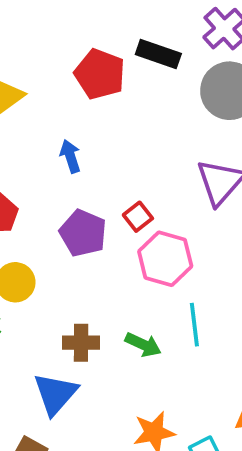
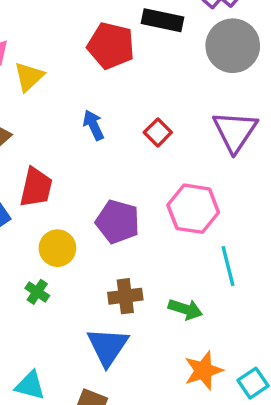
red square: (138, 217) -> (158, 132), moved
purple pentagon: (83, 233) -> (118, 222), moved
green arrow: (143, 345) -> (185, 309), moved

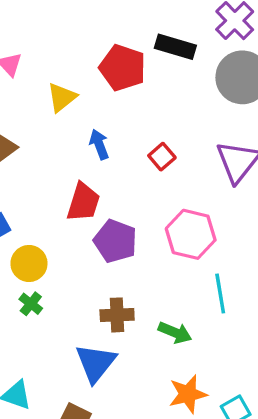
yellow triangle: (29, 77) -> (62, 97), moved
red trapezoid: (36, 187) -> (83, 202), moved
yellow circle: (57, 248) -> (29, 263), moved

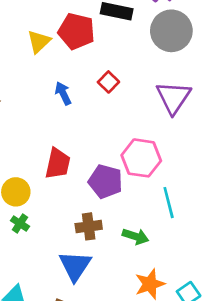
yellow triangle: (62, 97) -> (39, 42), moved
red square: (162, 157) -> (108, 82), moved
red trapezoid: (83, 202) -> (58, 164), moved
purple pentagon: (115, 241) -> (105, 181), moved

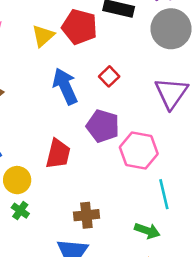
blue arrow: (63, 93) -> (65, 86), size x1.6
purple pentagon: (105, 181) -> (103, 126), moved
green arrow: (135, 236) -> (147, 231), moved

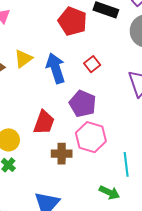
yellow triangle: (43, 36) -> (23, 59), moved
pink hexagon: (139, 151) -> (91, 137), moved
brown cross: (86, 215) -> (62, 154), moved

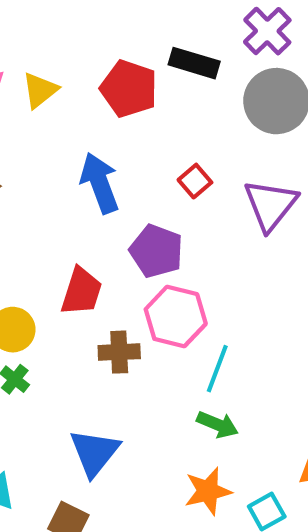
yellow triangle: (23, 59) -> (40, 90), moved
red square: (92, 64) -> (195, 181), moved
cyan line: (126, 164) -> (217, 369), moved, turned 30

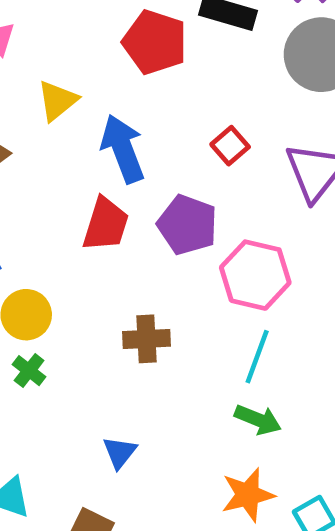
yellow triangle: (40, 90) -> (57, 101), moved
red trapezoid: (81, 291) -> (106, 224), moved
pink hexagon: (176, 317) -> (255, 275), moved
blue triangle: (94, 452) -> (120, 452), size x0.6

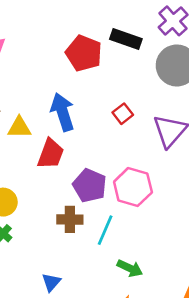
yellow triangle: (57, 101) -> (19, 128), moved, turned 35
purple pentagon: (187, 225) -> (90, 186), moved
cyan line: (257, 357) -> (105, 230), moved

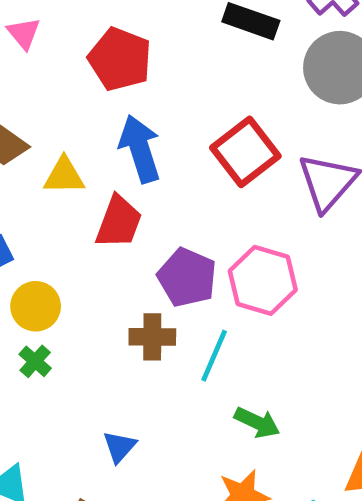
red pentagon: (84, 53) -> (120, 59), moved
red square: (123, 114) -> (245, 152), size x1.8

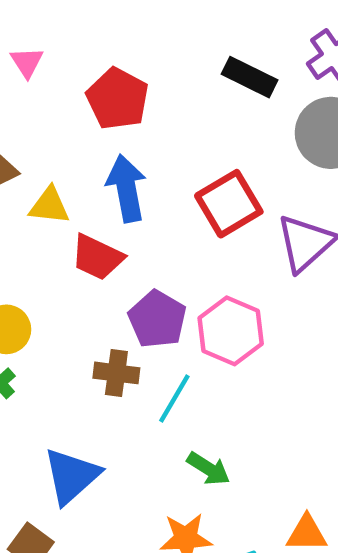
red trapezoid: (119, 222) -> (97, 257), turned 88
blue triangle: (119, 447) -> (71, 476), size x1.8

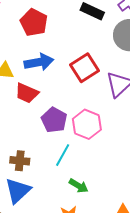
blue arrow: (126, 188) -> (39, 62), turned 92
brown cross: (116, 373) -> (20, 161), moved

